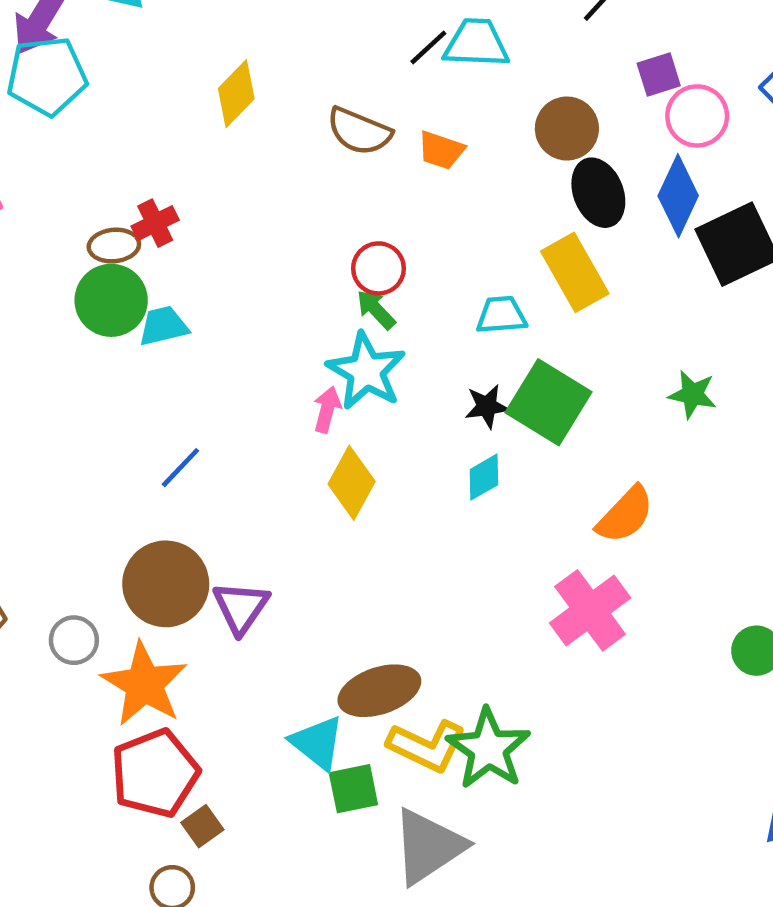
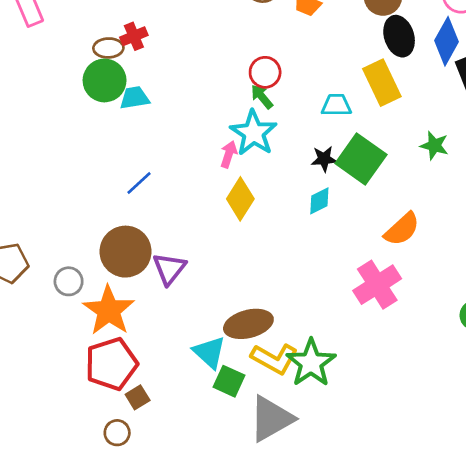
green star: (692, 394) -> (434, 145), moved
green square: (353, 789) -> (229, 381), turned 32

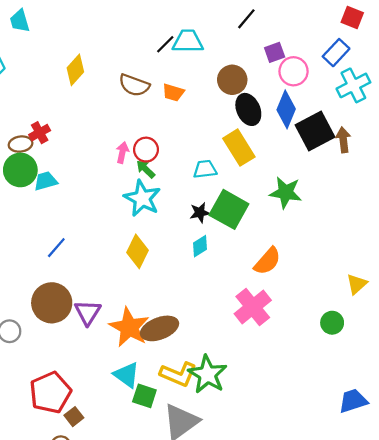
green star: (434, 145) -> (286, 192), size x1.4
pink arrow: (229, 154) -> (122, 153), moved
orange star: (109, 310) -> (129, 327), moved
brown ellipse: (248, 324) -> (159, 328), moved

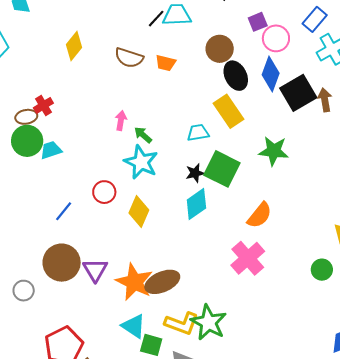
red circle: (146, 150) -> (104, 192), moved
cyan diamond: (200, 246) -> (196, 204), size x1.5

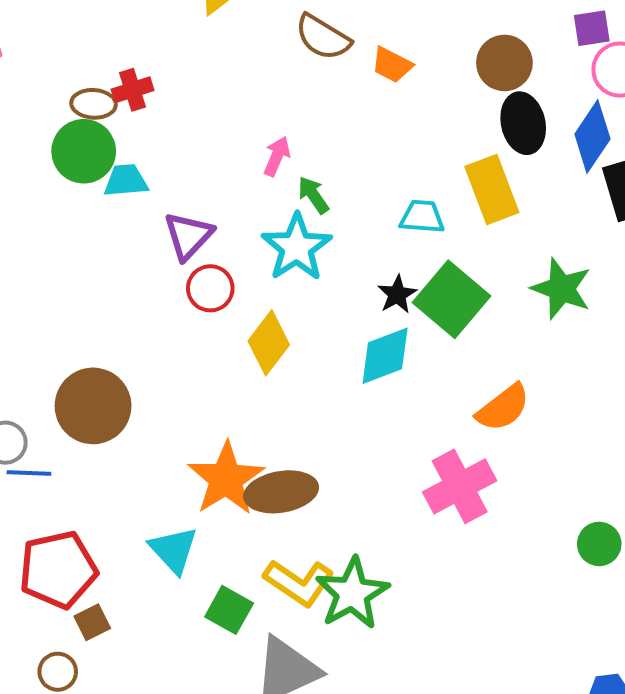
black star: (195, 173) -> (397, 294), turned -30
blue line: (64, 211) -> (29, 473), moved, turned 40
purple triangle: (95, 270) -> (188, 236), moved
cyan triangle: (134, 326) -> (174, 550), moved

